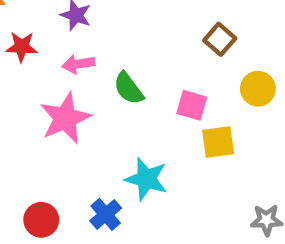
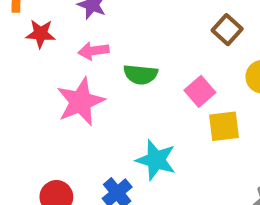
green semicircle: (128, 88) -> (140, 74), turned -48
pink square: (192, 105) -> (200, 91), turned 32

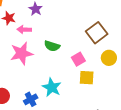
brown square: (227, 30) -> (97, 33), size x1.5
pink arrow: (94, 51) -> (24, 30), moved

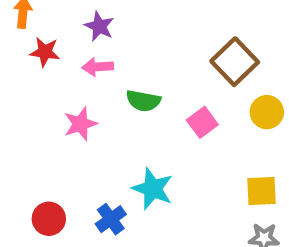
pink arrow: (24, 30) -> (98, 67), moved
pink star: (22, 53) -> (80, 124), size x0.7
yellow square: (87, 78) -> (262, 191), moved

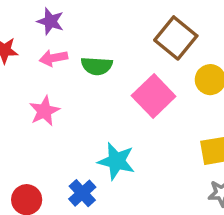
green semicircle: (143, 101) -> (97, 66), moved
pink square: (202, 122) -> (154, 96), size x1.5

